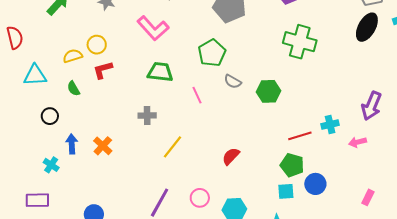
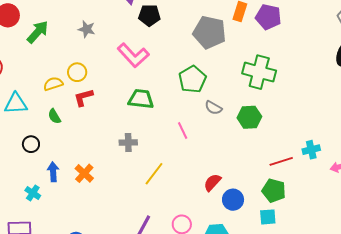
green cross: (300, 42) -> (259, 72), moved
pink line: (197, 95) -> (183, 130), moved
blue circle: (315, 184) -> (233, 200), moved

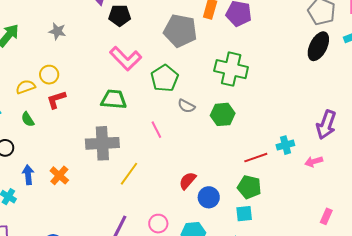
pink L-shape: (133, 55) -> (126, 58), moved
gray cross: (128, 143) -> (102, 143), size x1.8

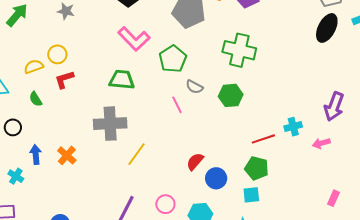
pink line: (156, 130) -> (177, 105), moved

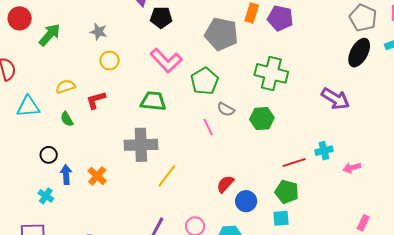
yellow circle: (57, 54) -> (110, 61), moved
purple arrow: (334, 107) -> (335, 99), moved, turned -80
black circle: (13, 127) -> (49, 155), moved

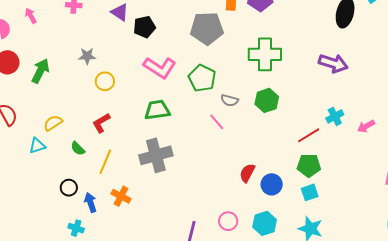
yellow semicircle: (65, 87) -> (53, 123), moved
cyan triangle: (28, 107) -> (37, 146), size x0.7
yellow line: (167, 176) -> (105, 162), moved

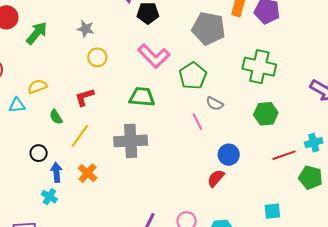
green hexagon: (267, 100) -> (266, 114), moved
green pentagon: (309, 165) -> (311, 177), moved
blue circle: (272, 184) -> (229, 155), moved
cyan cross: (76, 228) -> (49, 197), moved

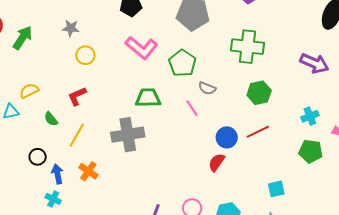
green trapezoid: (142, 97) -> (148, 98), moved
red line: (284, 155) -> (258, 132), moved

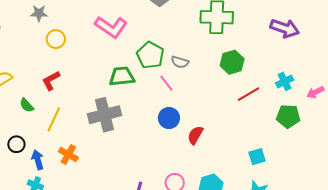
green pentagon: (182, 63) -> (150, 55), moved
red line: (258, 132) -> (248, 94), moved
blue circle: (227, 137) -> (169, 118), moved

